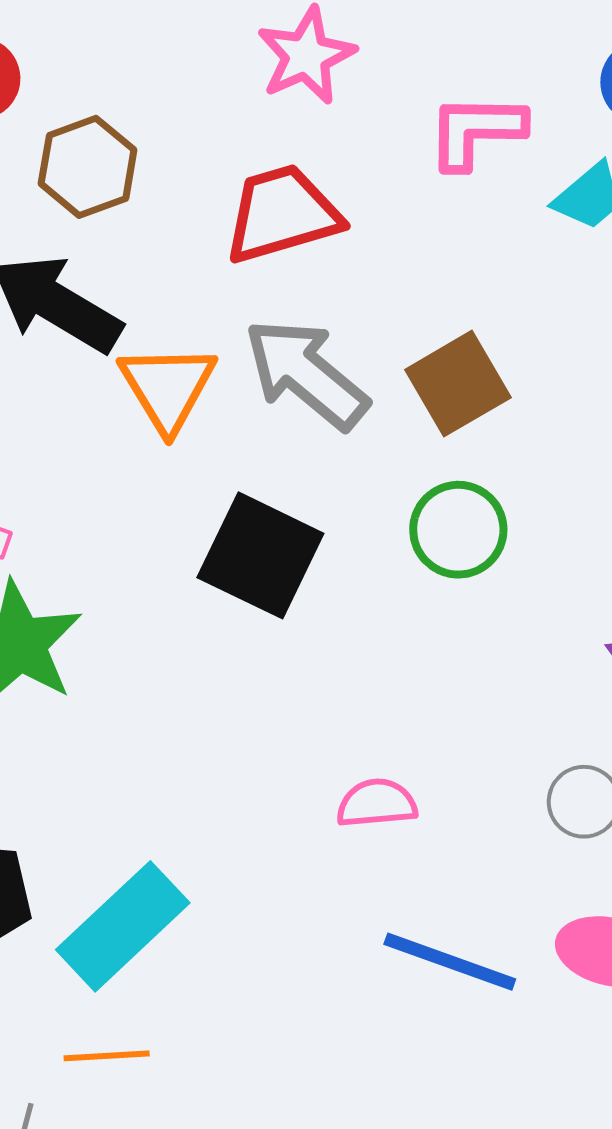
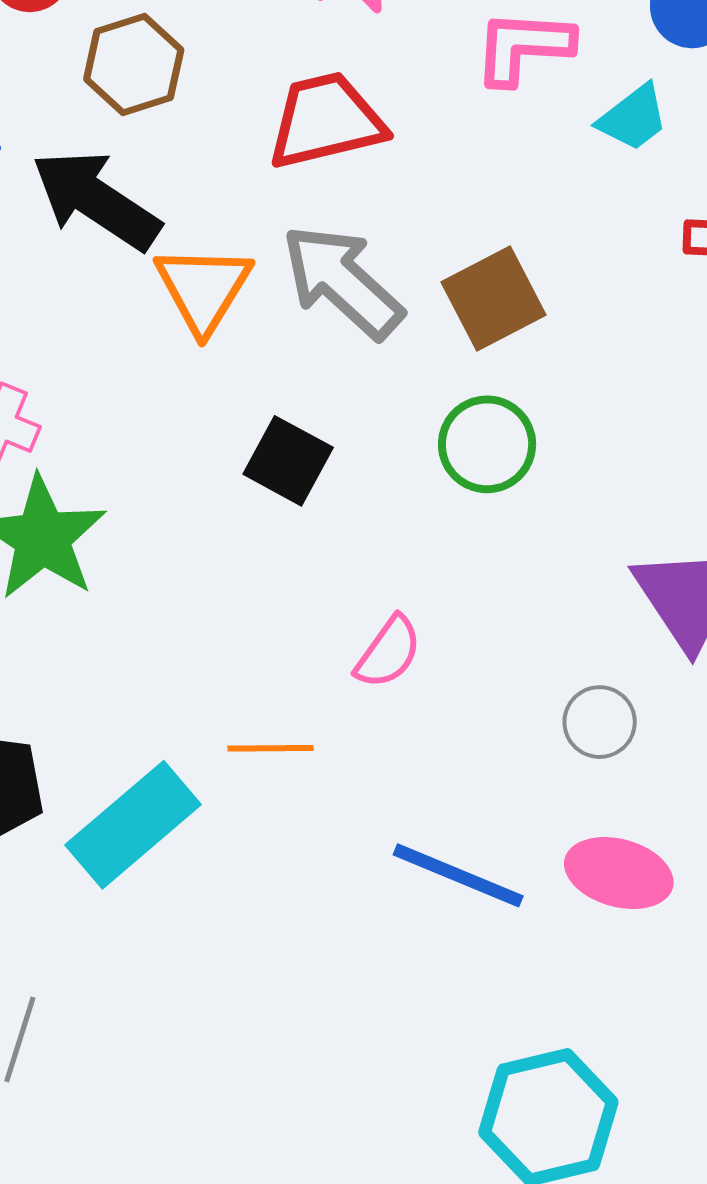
black square: (260, 555) -> (288, 461), size x0.7
pink semicircle: (377, 803) -> (388, 652), moved, turned 128
orange line: (107, 1056) -> (271, 748), moved

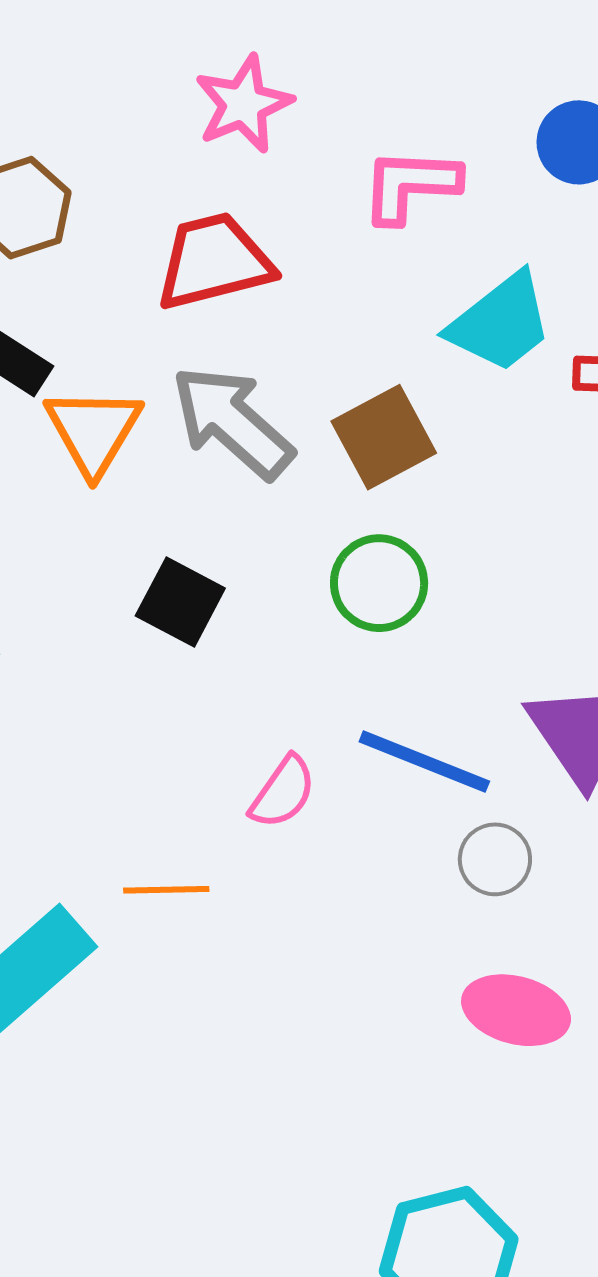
cyan trapezoid: (633, 118) -> (501, 323), moved, size x1.5
blue line: (458, 875) -> (424, 762), moved

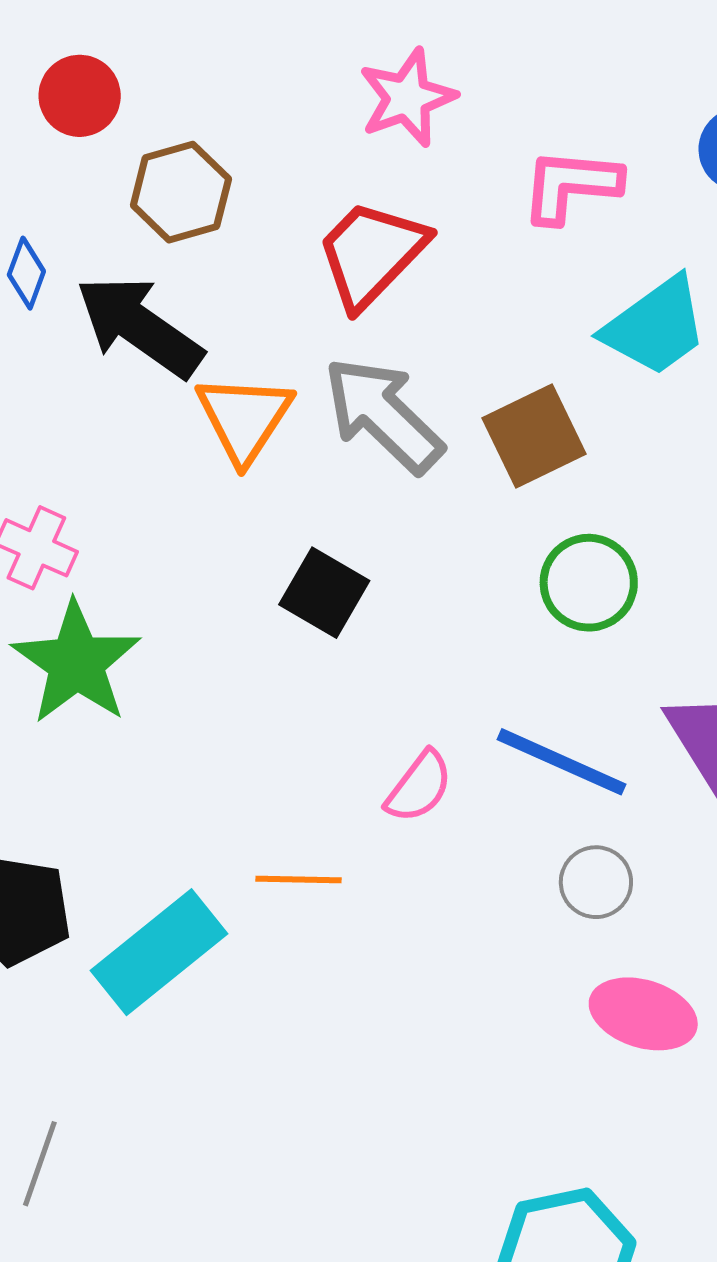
red trapezoid: (214, 261) -> (371, 254), turned -34
green circle: (379, 583) -> (589, 583), moved
gray circle: (495, 859) -> (596, 882), moved

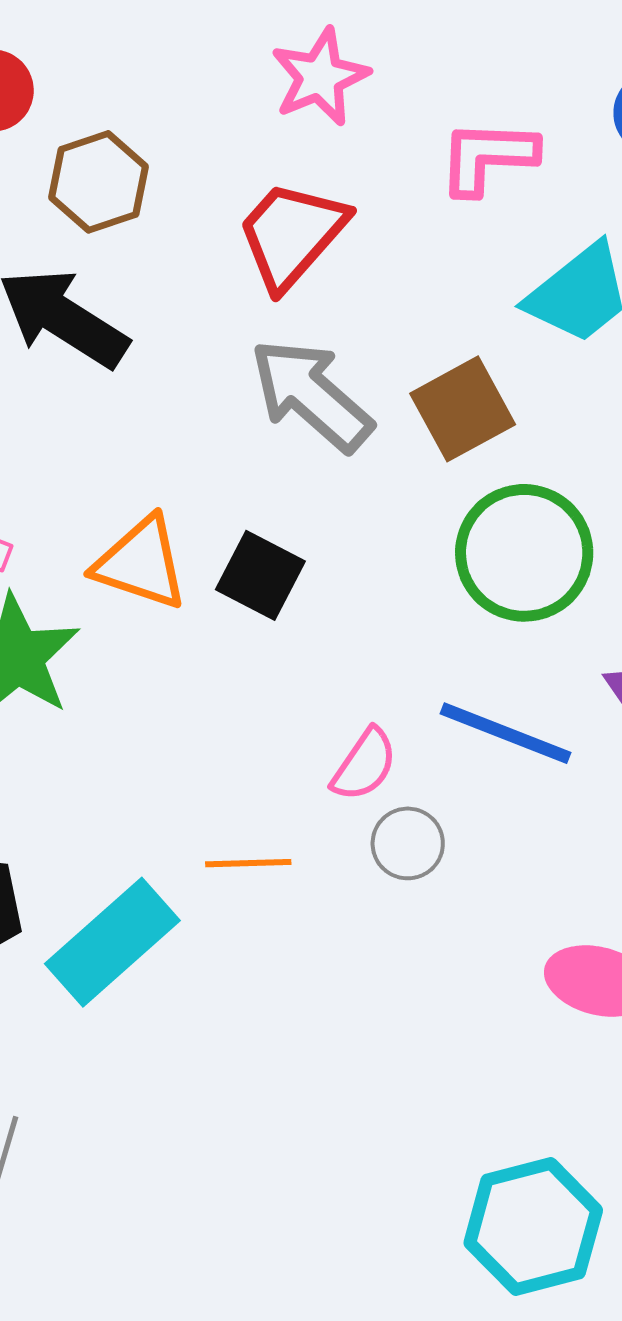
orange triangle: (244, 418) -> (141, 563), moved, turned -42
green circle: (589, 583) -> (524, 553), size x1.4
gray circle: (596, 882) -> (408, 843), moved

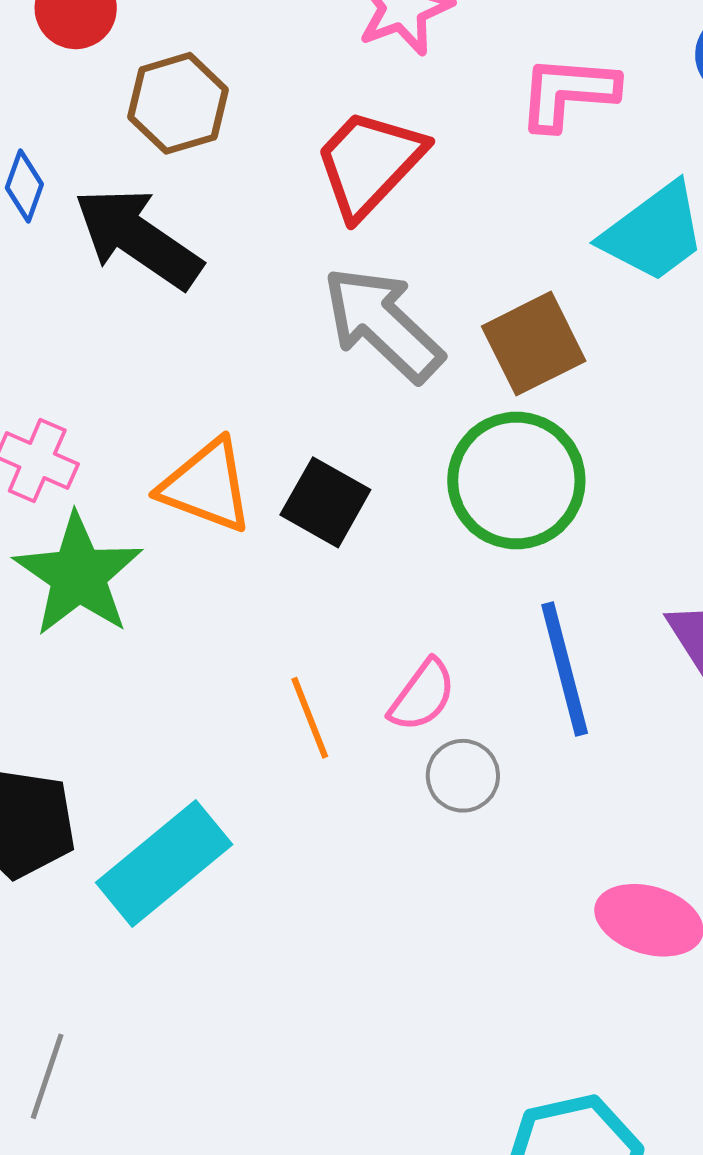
green circle: (524, 553) -> (516, 481), moved
blue line: (505, 733) -> (565, 669), turned 52
orange line: (248, 863) -> (310, 718), moved, turned 68

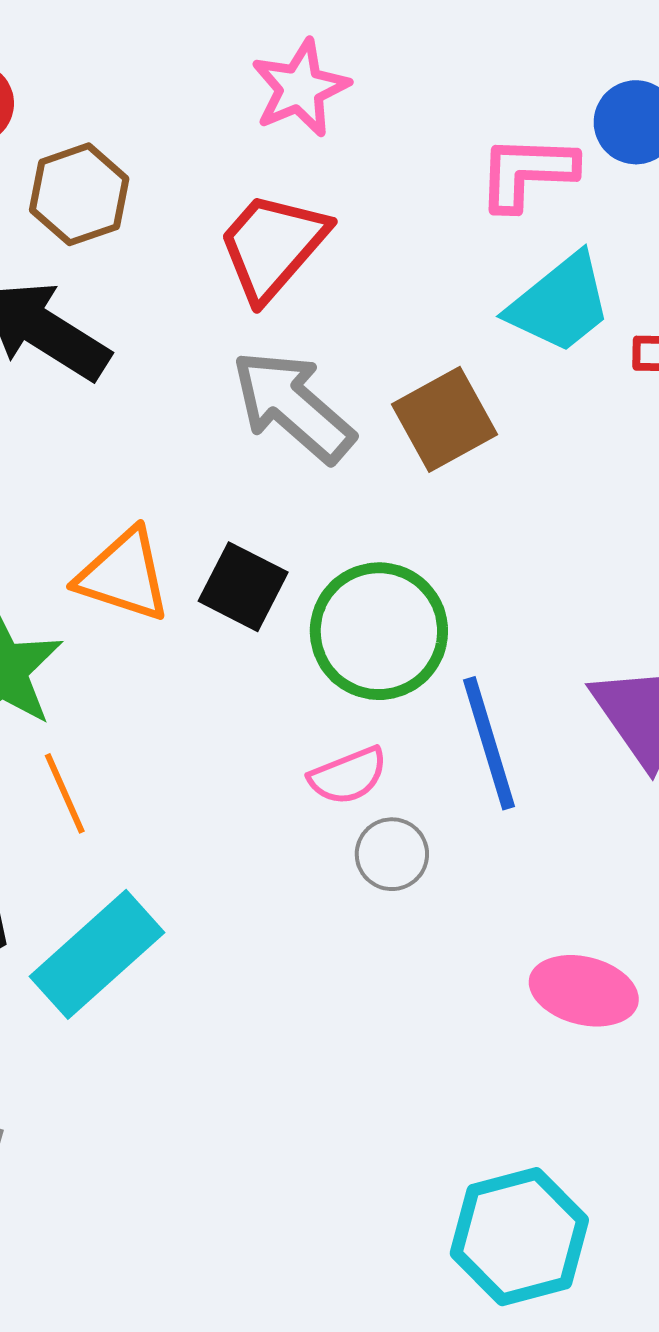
pink L-shape: (568, 93) -> (527, 172), moved
green circle: (516, 481) -> (379, 631), moved
pink semicircle: (422, 695) -> (348, 776), turned 34
orange line: (310, 718) -> (65, 793), moved

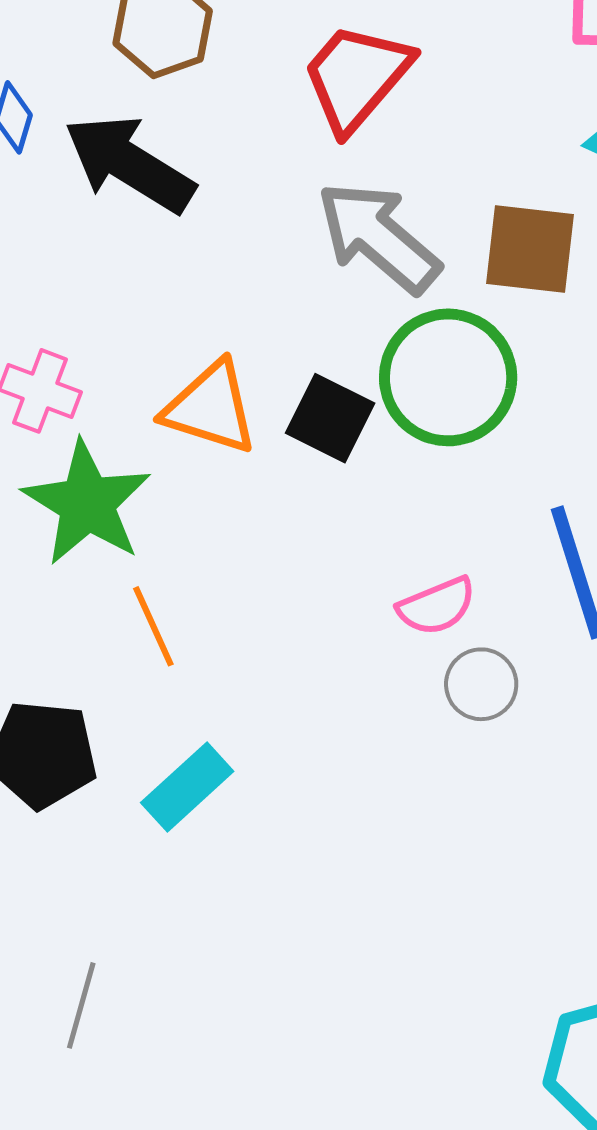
brown square: (444, 419) -> (530, 249), turned 36
green circle: (379, 631) -> (448, 377), moved
cyan rectangle: (97, 954) -> (187, 787), size x0.7

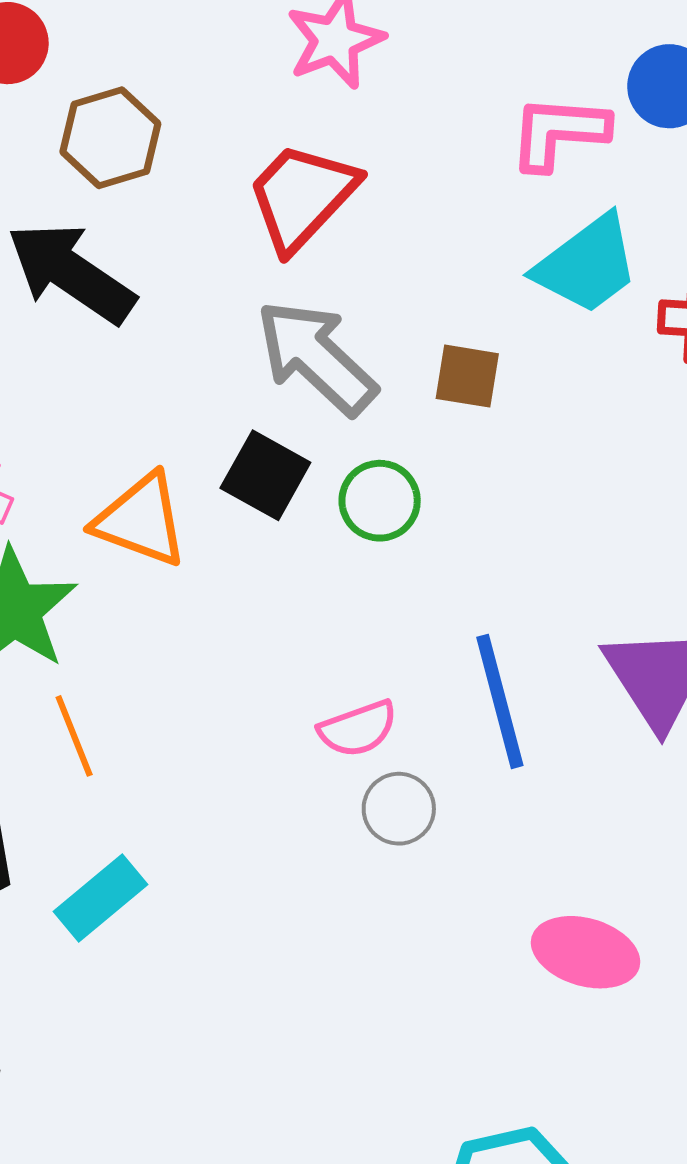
brown square: (530, 249) -> (467, 376), size x0.7
green circle: (448, 377) -> (380, 501), size x0.6
black square: (330, 418) -> (265, 475), moved

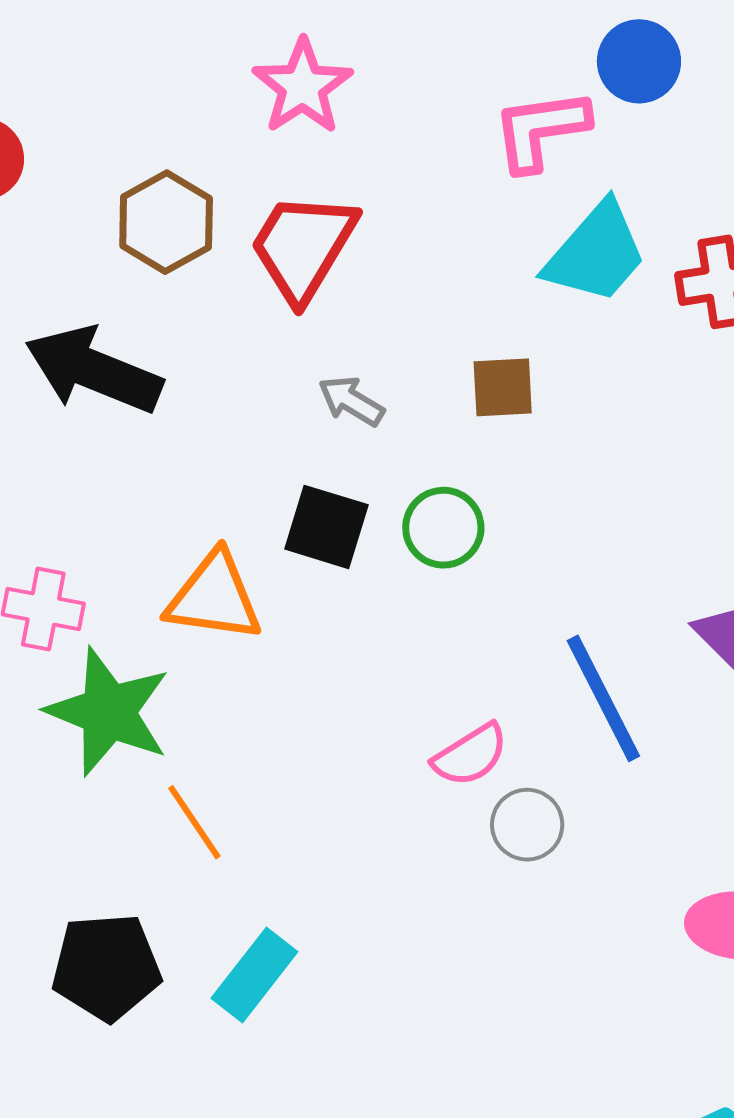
brown hexagon: (110, 138) -> (166, 222), moved
gray arrow: (316, 357) -> (351, 401), size x0.5

